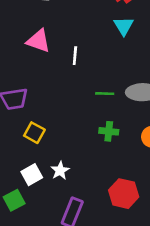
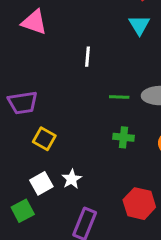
pink triangle: (38, 41) -> (34, 22), moved

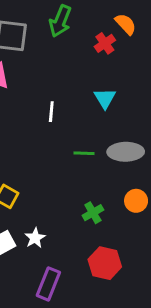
cyan triangle: (139, 25) -> (105, 98), moved
green cross: (123, 137) -> (93, 213), moved, turned -36

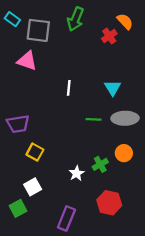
cyan triangle: (105, 98) -> (113, 88), moved
orange circle: (136, 201) -> (124, 153), moved
white star: (35, 238) -> (77, 173), moved

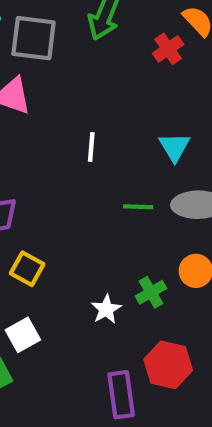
purple rectangle: (66, 218) -> (121, 395), moved, turned -30

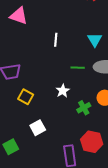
white star: (106, 309) -> (63, 91), moved
white square: (23, 335) -> (38, 128), moved

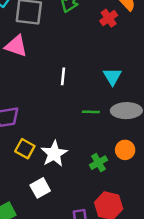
white star: (63, 91) -> (54, 154), moved, size x1.5

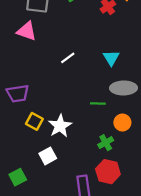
white line: (63, 76) -> (68, 58), turned 48
green line: (91, 112) -> (98, 104), moved
green cross: (98, 163) -> (106, 143), moved

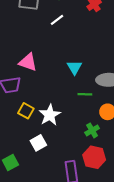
pink triangle: (27, 31) -> (28, 62), moved
white line: (68, 58) -> (57, 20), moved
cyan triangle: (111, 58) -> (75, 67), moved

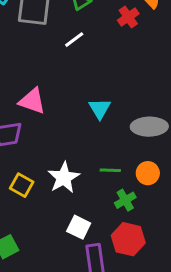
green line: (85, 94) -> (110, 170), moved
yellow square: (26, 111) -> (22, 185), moved
white square: (38, 143) -> (79, 227), moved, turned -35

